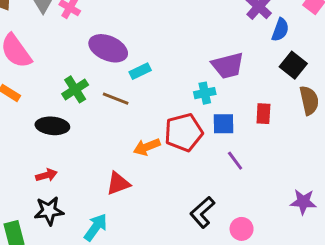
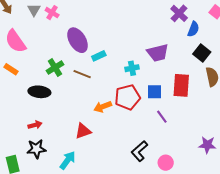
purple ellipse: (108, 48) -> (78, 40), turned 35
cyan cross: (205, 93) -> (132, 68), moved
red rectangle: (263, 114) -> (181, 85), size x1.6

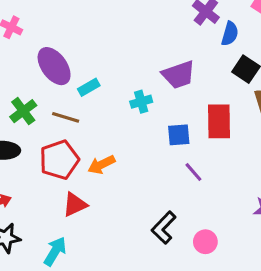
red pentagon: (128, 97) -> (59, 160), moved

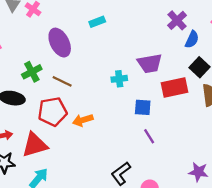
cyan rectangle: (89, 87) -> (97, 22), moved
red rectangle: (219, 121) -> (175, 87), moved, turned 70
red triangle: (75, 204) -> (35, 145), moved, size x1.4

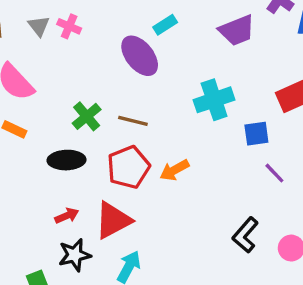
purple ellipse: (60, 43) -> (140, 56), moved
purple trapezoid: (150, 63) -> (237, 30), moved
cyan cross: (119, 79) -> (214, 100), size x1.6

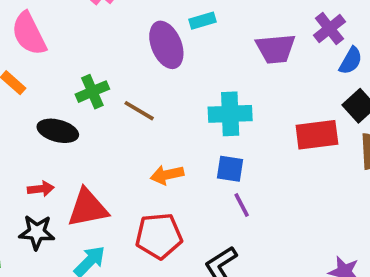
blue square: (256, 134) -> (230, 169), moved
red pentagon: (128, 167) -> (159, 236), moved
purple line: (274, 173) -> (242, 205), moved

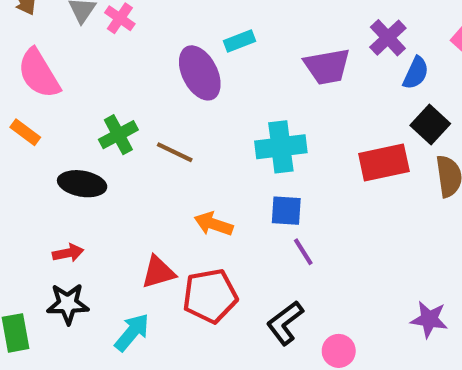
orange arrow: (167, 175) -> (214, 224), turned 36
red triangle: (88, 208) -> (158, 272), moved, size x0.7

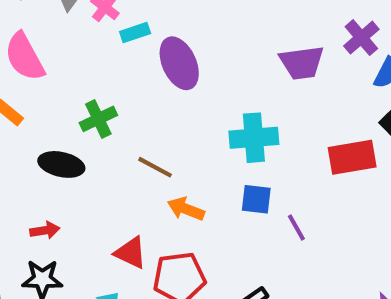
cyan rectangle: (239, 41) -> (135, 33), moved
brown line: (175, 152) -> (155, 167), moved
purple line: (303, 252) -> (296, 228), moved
red triangle: (158, 272) -> (131, 253), turned 39

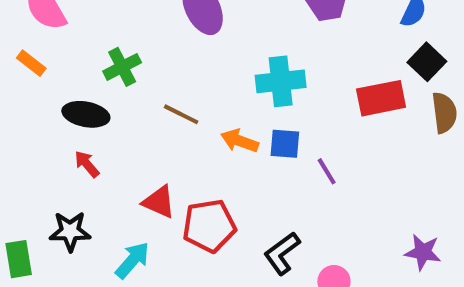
orange arrow: (186, 209) -> (240, 141), moved
red arrow: (45, 230) -> (87, 164), moved, turned -120

